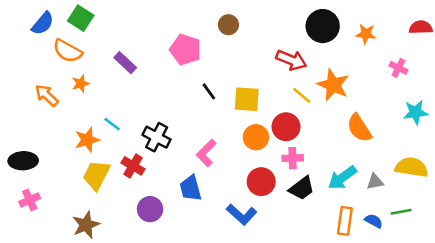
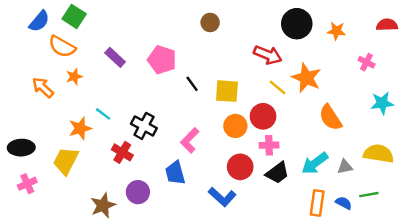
pink pentagon: (185, 50) -> (162, 60), moved
yellow trapezoid: (96, 175) -> (66, 161), moved
brown star: (86, 225) -> (103, 205), moved

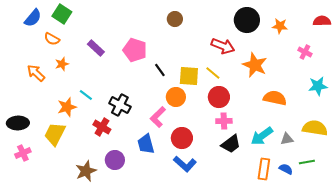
orange semicircle: (62, 47) -> (52, 39), size x0.7
yellow line: (277, 87) -> (213, 73), moved
orange semicircle: (330, 118) -> (275, 98), turned 135
orange circle: (235, 126) -> (176, 97), moved
red circle: (240, 167) -> (182, 138), moved

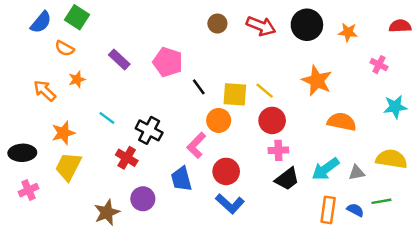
red arrow: (223, 46) -> (261, 26), moved
orange star: (67, 107) -> (63, 133), moved

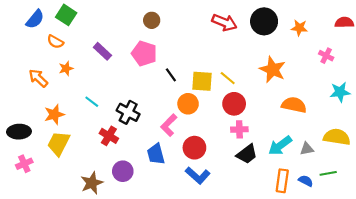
brown circle: (217, 24) -> (152, 20), moved

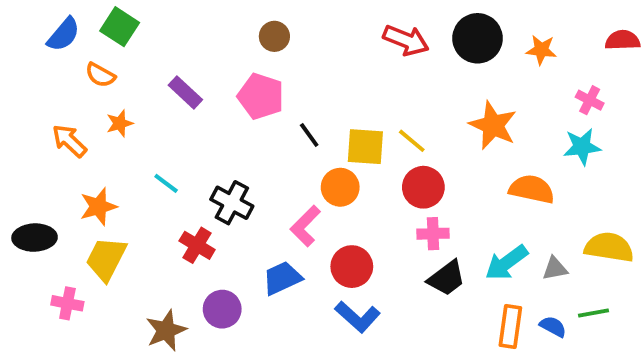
cyan star: (340, 92) -> (582, 147), moved
blue trapezoid: (156, 154) -> (282, 278), turned 80
pink cross: (24, 164) -> (67, 303), moved, turned 35

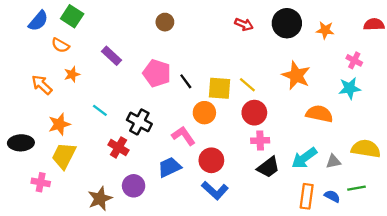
red arrow: (406, 40) -> (244, 24), size x0.7
pink pentagon: (261, 96) -> (157, 73), moved
pink L-shape: (305, 226) -> (184, 136), turned 100

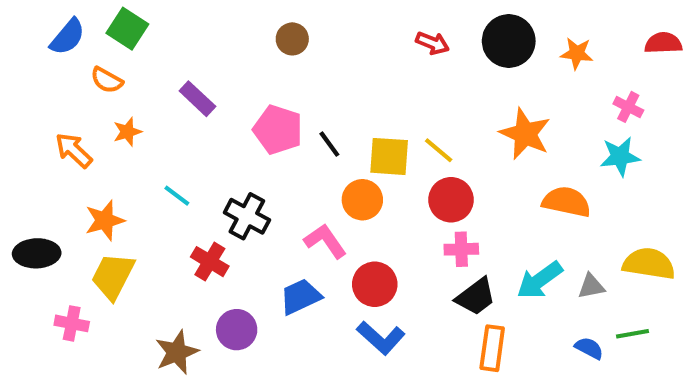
orange rectangle: (307, 196) -> (492, 348), moved

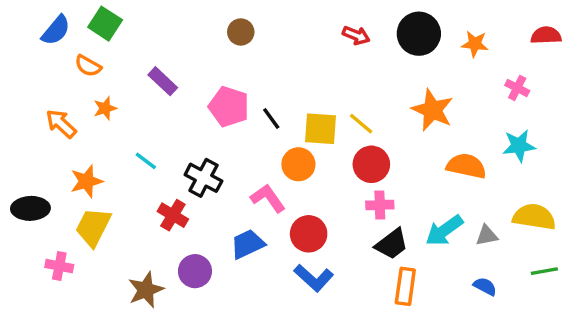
cyan star: (620, 156) -> (519, 146), moved
green line: (632, 334) -> (544, 271), moved

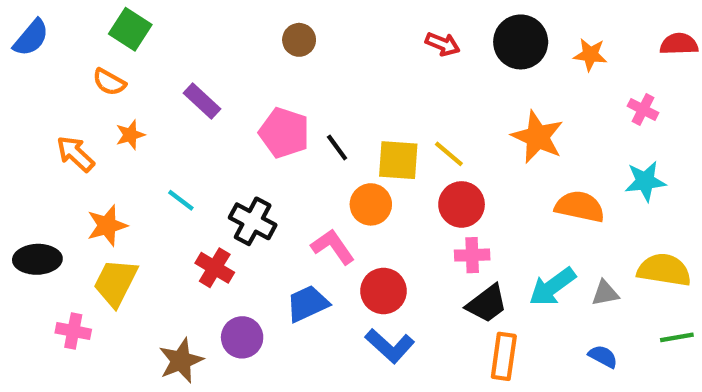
blue semicircle: (56, 30) -> (31, 38), moved

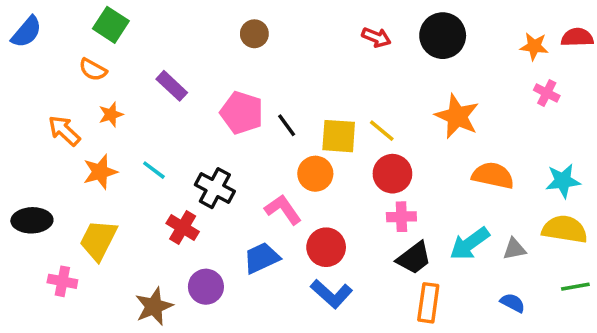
orange star: (590, 55) -> (534, 46), moved
cyan star: (645, 181) -> (563, 181), moved
orange star: (107, 226) -> (100, 172), moved

